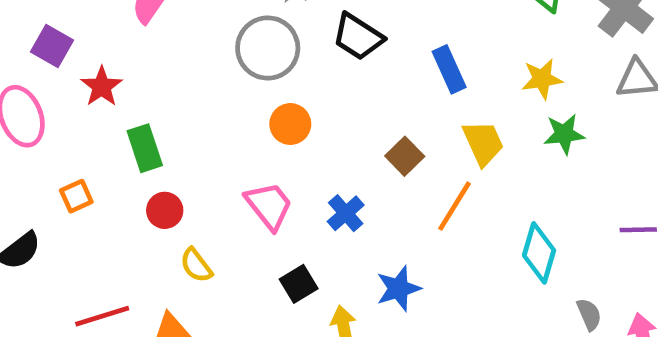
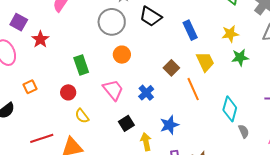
green rectangle: (145, 148) -> (81, 65), moved
orange line: (455, 206) -> (193, 89), turned -55
gray semicircle: (589, 314) -> (244, 131), moved

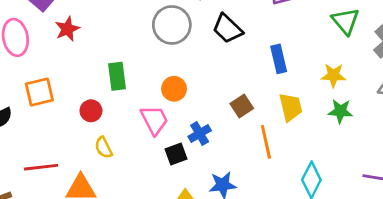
orange circle: (122, 55) -> (174, 89), moved
orange square: (30, 87) -> (39, 92), size x1.5
black square: (126, 123) -> (176, 154), moved

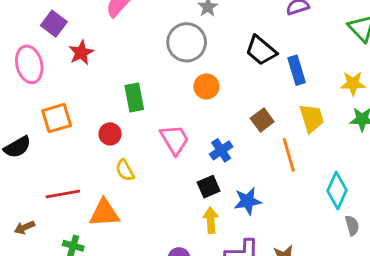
black trapezoid: (227, 29) -> (261, 50), moved
orange circle: (174, 89) -> (206, 86), moved
black square: (176, 154) -> (209, 187), moved

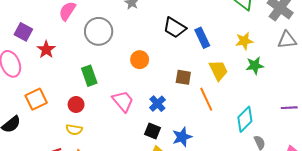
gray circle: (187, 42) -> (99, 31), moved
brown square: (262, 120) -> (183, 77), turned -35
yellow semicircle: (125, 170) -> (74, 130), moved, turned -42
black square: (209, 187) -> (153, 131), turned -35
cyan diamond: (337, 190) -> (245, 119), turned 30

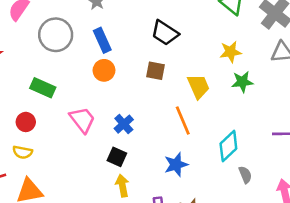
black trapezoid: (175, 28) -> (165, 33), moved
blue rectangle: (202, 38) -> (102, 40), moved
green rectangle: (89, 76) -> (43, 88), turned -48
brown square: (183, 77) -> (156, 71), moved
blue star: (182, 137) -> (176, 165), moved

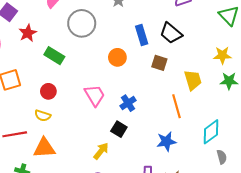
blue rectangle: (102, 40) -> (142, 35), moved
green rectangle: (43, 88) -> (54, 56), moved
yellow arrow: (122, 186) -> (101, 151), moved, turned 42

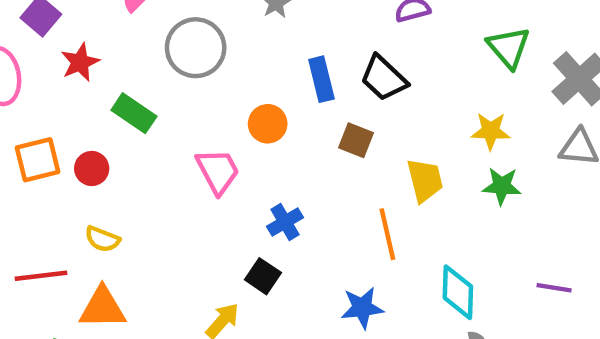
red circle: (48, 91) -> (92, 169), moved
pink trapezoid: (95, 95) -> (218, 171), moved
cyan diamond: (211, 132) -> (458, 292), turned -55

